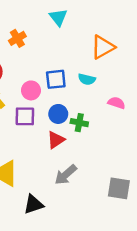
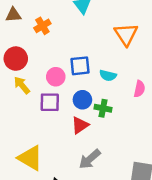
orange triangle: (103, 47) -> (126, 34), turned -35
cyan semicircle: (87, 79) -> (108, 76), moved
pink semicircle: (116, 103) -> (139, 89), turned 84

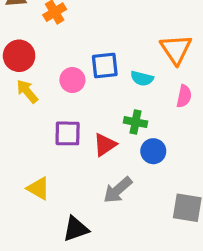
orange triangle: (126, 34) -> (176, 49), moved
blue circle: (82, 100) -> (153, 151), moved
purple square: (50, 102) -> (68, 133), moved
yellow triangle: (30, 158) -> (38, 188), size x0.7

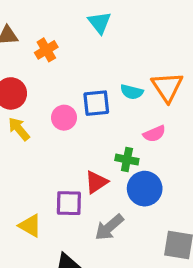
cyan semicircle: (142, 78) -> (132, 92), moved
pink semicircle: (184, 96) -> (154, 134), moved, turned 55
purple square: (68, 133) -> (69, 203), moved
blue circle: (153, 151) -> (145, 189), size x1.4

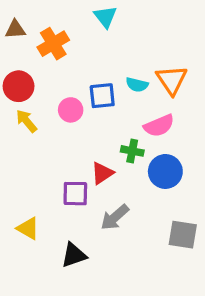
orange cross: (46, 50) -> (53, 44), size x1.4
pink semicircle: (154, 134) -> (159, 126), size x1.4
blue circle: (145, 189) -> (165, 171), moved
yellow triangle: (30, 226) -> (28, 228), moved

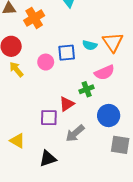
green cross: (132, 151) -> (87, 89), turned -32
blue circle: (165, 171) -> (109, 116), moved

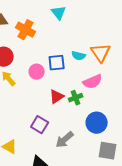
orange cross: (34, 18) -> (26, 30), turned -30
red triangle: (67, 104) -> (57, 97), moved
purple square: (49, 118) -> (40, 125), turned 30

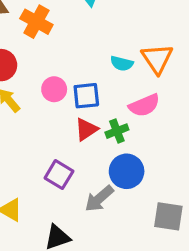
blue square: (57, 63) -> (86, 96), moved
blue circle: (97, 123) -> (127, 171), moved

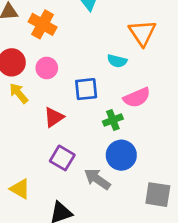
orange triangle: (157, 59) -> (142, 33), moved
pink circle: (54, 89) -> (47, 68), moved
red triangle: (86, 129) -> (54, 117), moved
gray arrow: (99, 199) -> (97, 179), turned 76

